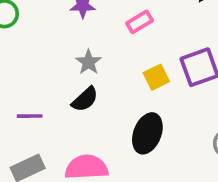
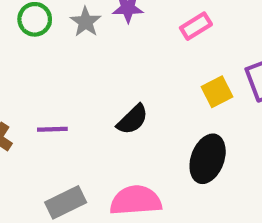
gray star: (88, 62) -> (86, 22), moved
purple line: (30, 116) -> (52, 129), moved

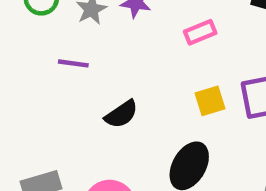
purple line: (52, 129) -> (73, 63), moved

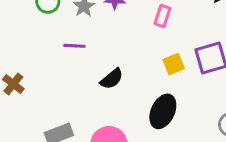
pink rectangle: (200, 32) -> (162, 16), turned -45

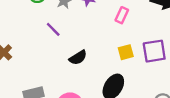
purple line: (74, 46) -> (53, 29), turned 35

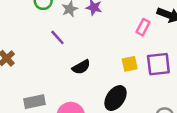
pink rectangle: (122, 15) -> (143, 27), moved

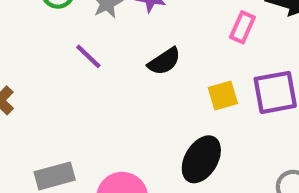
black semicircle: (81, 67) -> (164, 61), moved

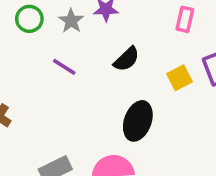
black ellipse: (201, 159) -> (138, 121), moved

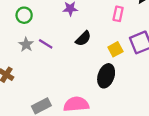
gray star: (71, 21) -> (26, 44), moved
black ellipse: (138, 121) -> (106, 76), moved

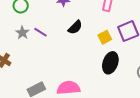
black ellipse: (106, 76) -> (110, 63), moved

